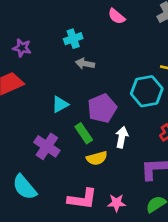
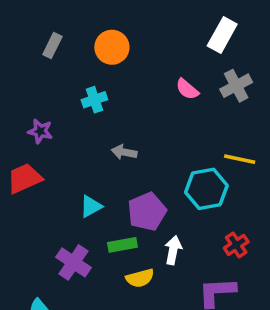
pink semicircle: (117, 16) -> (187, 89), moved
cyan cross: (73, 39) -> (94, 100), moved
green rectangle: (84, 133) -> (122, 245), turned -66

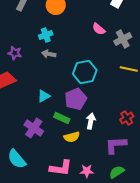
gray cross: (236, 86) -> (123, 39), moved
gray arrow: (124, 152) -> (49, 54), moved
cyan hexagon: (206, 189) -> (85, 72), moved
green rectangle: (122, 245) -> (62, 118), turned 35

